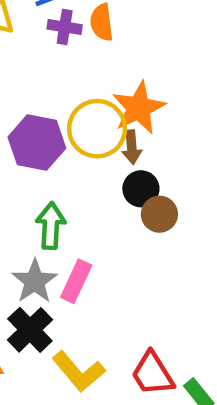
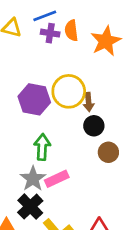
orange star: (139, 108) -> (106, 41), moved
brown circle: (159, 214) -> (108, 152), moved
pink rectangle: (76, 281) -> (57, 179), turned 40

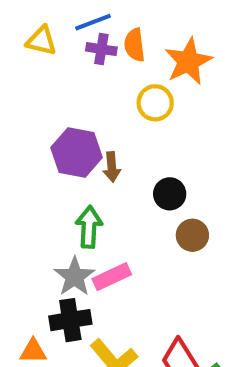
yellow circle: (69, 91) -> (155, 103), moved, size x0.7
brown arrow: (89, 102) -> (112, 167), moved
black cross: (30, 207) -> (70, 320), turned 35

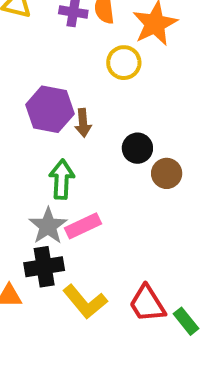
brown circle: (192, 235) -> (167, 173), moved

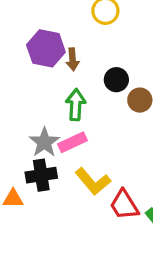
green arrow: (62, 179) -> (76, 105), moved
yellow L-shape: (85, 302) -> (93, 181), moved

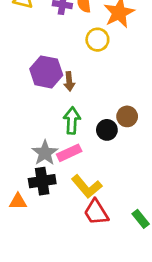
black circle: (116, 80) -> (107, 130), moved
red trapezoid: (124, 205) -> (96, 212), moved

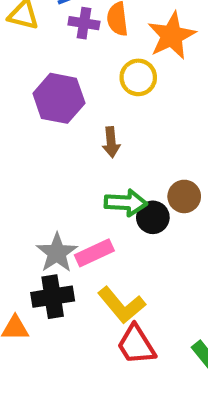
purple hexagon: (46, 72) -> (59, 98), moved
brown arrow: (69, 81) -> (111, 142), moved
green arrow: (72, 120) -> (126, 203), moved, turned 90

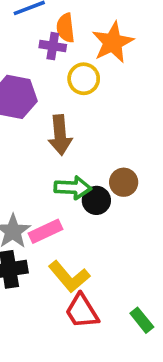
purple cross: (84, 23) -> (53, 46), moved
brown arrow: (111, 142) -> (60, 135), size x1.5

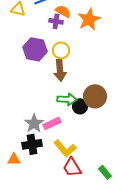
orange semicircle: (66, 28) -> (63, 11), turned 126
yellow circle: (84, 79) -> (61, 50), moved
brown circle: (124, 182) -> (95, 96), size x1.5

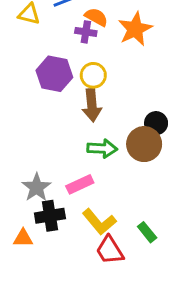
black circle: (80, 106) -> (156, 123), moved
gray star: (34, 123) -> (36, 187), moved
green rectangle: (105, 172) -> (147, 232), moved

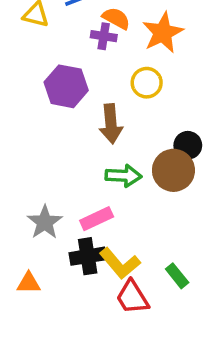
yellow circle: (93, 75) -> (147, 83), moved
black cross: (50, 216) -> (88, 256), moved

